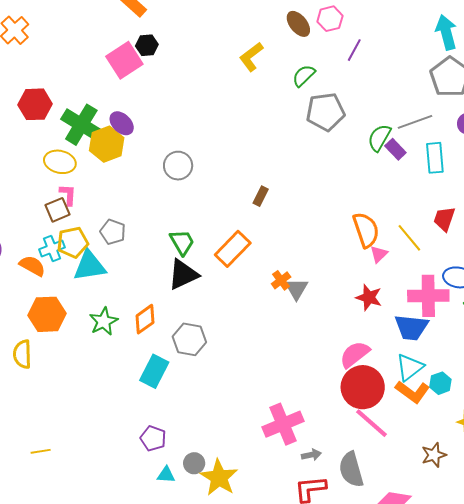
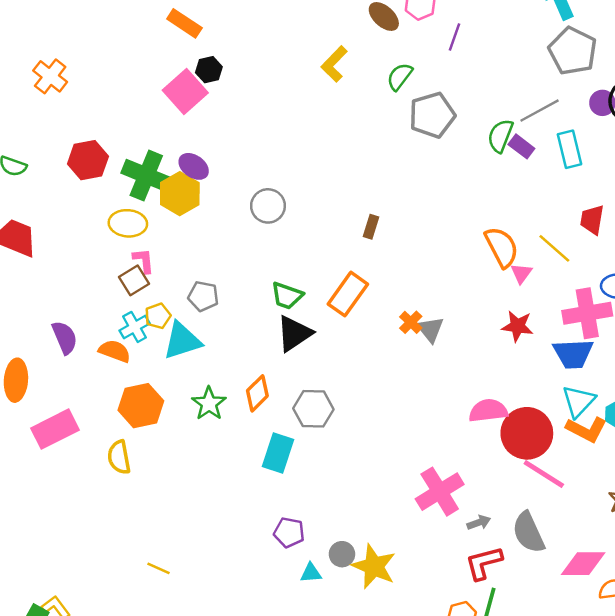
yellow pentagon: (73, 242) -> (158, 316), size x0.7
green trapezoid: (182, 242) -> (287, 296), turned 148
pink semicircle: (355, 354) -> (488, 411), moved, turned 40
yellow line: (41, 451) -> (159, 568), turned 42

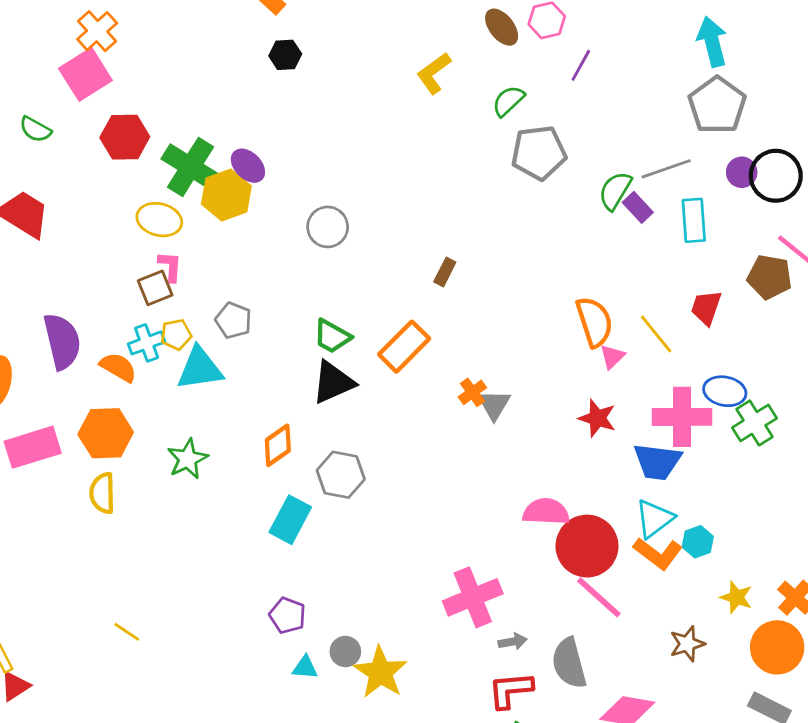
pink square: (185, 92) -> (85, 74), moved
purple semicircle: (65, 338) -> (62, 341), size x1.4
green star: (209, 404) -> (188, 459), moved
orange hexagon: (141, 406) -> (106, 433), moved

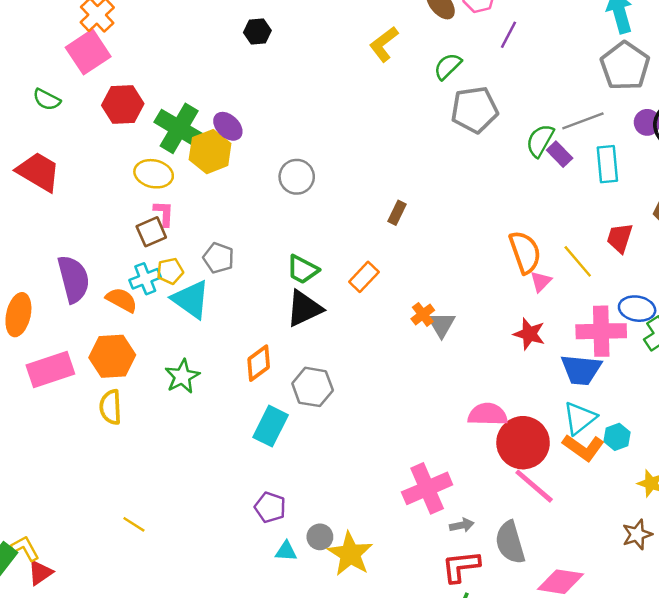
orange rectangle: (404, 347) -> (364, 277), size x0.7
cyan triangle: (200, 368) -> (191, 299), turned 45
brown star: (687, 644) -> (637, 534), moved

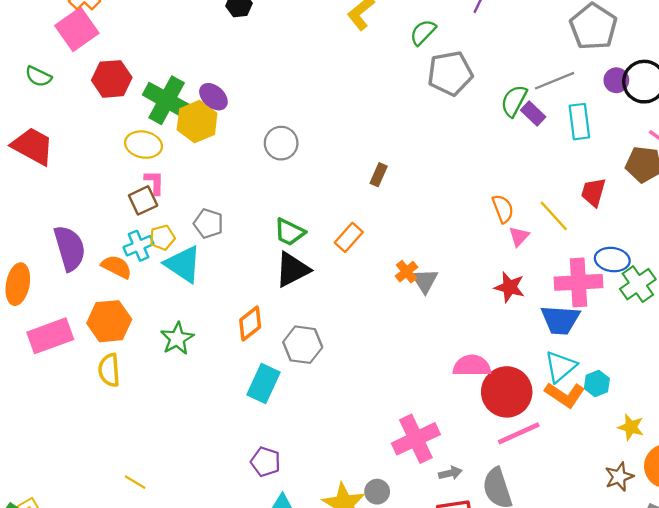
orange semicircle: (525, 252) -> (503, 209), size x0.7
pink line: (534, 486) -> (519, 433), turned -63
gray circle: (320, 537) -> (377, 492), moved

